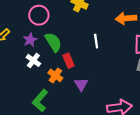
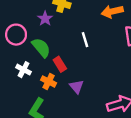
pink circle: (39, 15) -> (16, 35), moved
purple star: (30, 40) -> (45, 19), moved

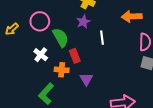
purple star: (45, 19) -> (83, 22), moved
orange cross: (49, 81) -> (62, 70), turned -32

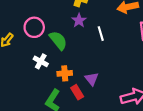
red rectangle: (75, 56) -> (77, 92), moved

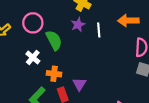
white line: (101, 34) -> (99, 30), moved

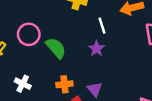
purple star: (78, 25) -> (96, 49), moved
white cross: (33, 57) -> (23, 84), moved

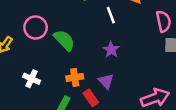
purple star: (96, 49) -> (111, 50), moved

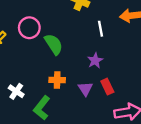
white cross: (32, 79) -> (16, 91), moved
red rectangle: (91, 98) -> (107, 87), moved

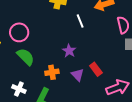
green semicircle: (54, 44) -> (26, 57), moved
purple star: (95, 61) -> (69, 51), moved

